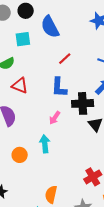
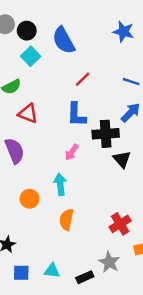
black circle: (26, 11) -> (27, 31), moved
cyan square: (23, 39) -> (31, 56), turned -35
orange semicircle: (51, 194) -> (66, 220), moved

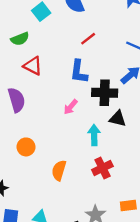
black triangle: (122, 159) -> (118, 119), turned -42
cyan arrow: (60, 184) -> (94, 135), moved
red cross: (120, 224) -> (102, 168), moved

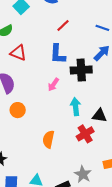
black triangle: (118, 119) -> (99, 115), moved
orange circle: (26, 147) -> (18, 110), moved

